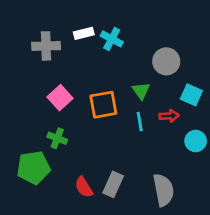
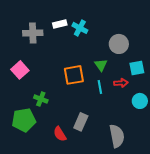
cyan square: (191, 95) -> (137, 68), turned -35
pink square: (60, 98) -> (20, 70), moved
gray rectangle: (113, 184) -> (81, 122), moved

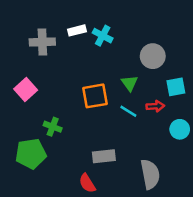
cyan line: (100, 87) -> (128, 111), turned -48
gray rectangle: (81, 122) -> (104, 156), turned 60
red semicircle: (60, 134) -> (87, 183), moved

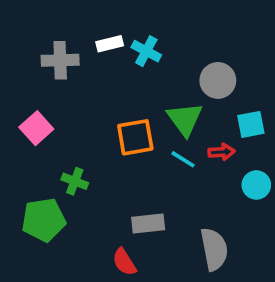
green triangle: (130, 83) -> (185, 119), size x1.5

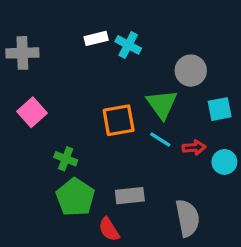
gray cross: (60, 60) -> (22, 53), moved
red arrow: (221, 152) -> (194, 148), moved
green pentagon: (44, 220) -> (75, 197), moved, turned -30

